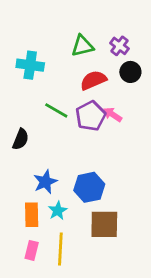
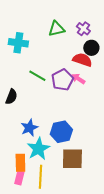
red semicircle: (93, 80) -> (82, 60), moved, turned 42
cyan star: (58, 211) -> (38, 149), size x1.6
orange rectangle: (32, 215) -> (20, 163), moved

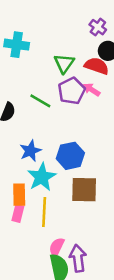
green triangle: (56, 29) -> (64, 63), moved, turned -42
green line: (37, 76) -> (40, 101), moved

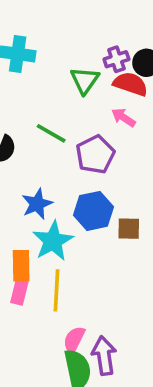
purple cross: (98, 27) -> (116, 59), moved, turned 35
purple pentagon: (72, 91) -> (95, 155), moved
brown square: (84, 190) -> (129, 229), moved, size x0.6

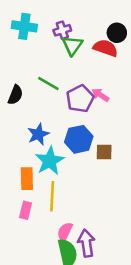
purple cross: (116, 59) -> (62, 30), moved
pink arrow: (123, 117) -> (100, 95), moved
pink rectangle: (19, 292) -> (26, 210), moved

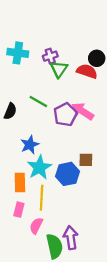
pink arrow: (100, 95) -> (83, 111), size x1.5
blue hexagon: (79, 139) -> (67, 174), moved
pink semicircle: (65, 232) -> (36, 226), moved

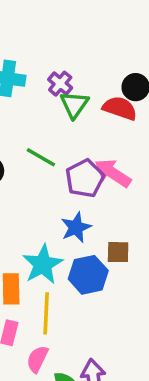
purple cross: (50, 56) -> (60, 84), turned -32
blue star: (30, 145) -> (76, 227), moved

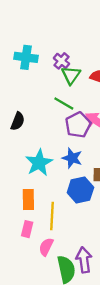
green line: (41, 157) -> (64, 104), moved
blue star: (76, 227) -> (72, 158), turned -30
cyan star: (43, 264) -> (39, 163), moved

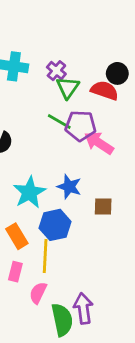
purple pentagon: (78, 125) -> (80, 126), moved, turned 30
blue hexagon: (80, 190) -> (55, 225), moved
orange rectangle: (28, 199) -> (17, 236), turned -30

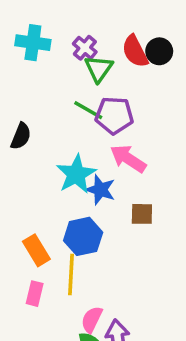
red semicircle: (105, 90) -> (135, 51), moved, turned -136
pink arrow: (99, 143) -> (128, 159), moved
cyan star: (30, 192) -> (76, 174), moved
pink semicircle: (38, 293) -> (92, 320), moved

